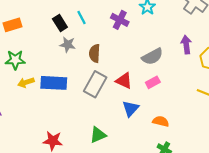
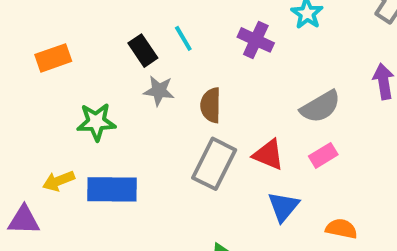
green star: (15, 60) -> (96, 122), moved
yellow arrow: (26, 82) -> (59, 181), moved
blue rectangle: (54, 83) -> (112, 189), moved

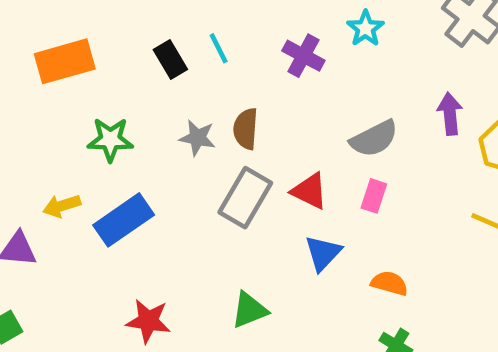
orange rectangle: (53, 58) -> (65, 61), size x1.4
gray star: (159, 91) -> (197, 138), moved
pink rectangle: (323, 155) -> (374, 196), turned -44
blue rectangle: (112, 189) -> (124, 220), turned -39

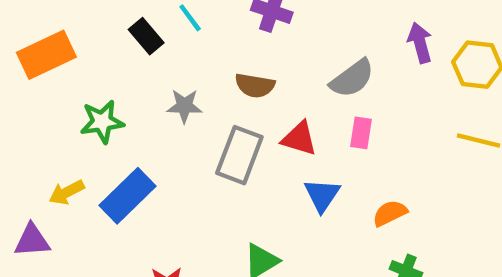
brown semicircle: (246, 129) -> (255, 85), moved, turned -75
orange semicircle: (389, 283) -> (390, 213), turned -32

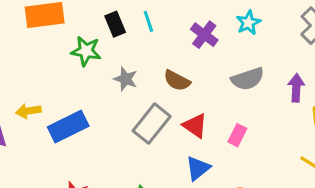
gray semicircle: (352, 78) -> (248, 79), moved
green star: (102, 122) -> (86, 51), moved

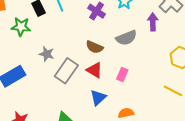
gray star: (126, 79) -> (47, 54), moved
brown semicircle: (177, 81) -> (94, 47), moved
purple arrow: (296, 88) -> (153, 22), moved

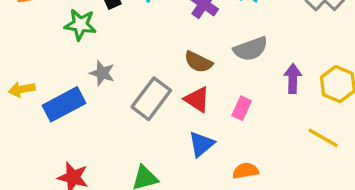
purple arrow: (153, 22) -> (293, 78), moved
gray star: (47, 54) -> (102, 73), moved

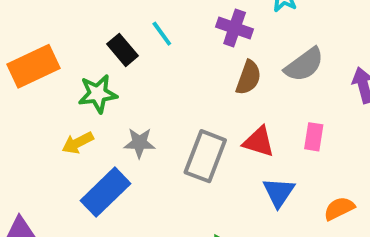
brown semicircle: (198, 62) -> (248, 78), moved, turned -80
yellow arrow: (22, 89) -> (78, 143), moved

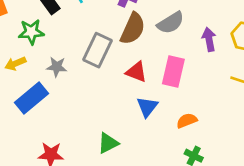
brown semicircle: (248, 78) -> (133, 29), size x1.4
pink rectangle: (314, 137) -> (173, 71), size x1.6
gray rectangle: (205, 156) -> (98, 50), moved

